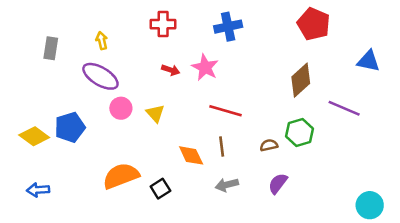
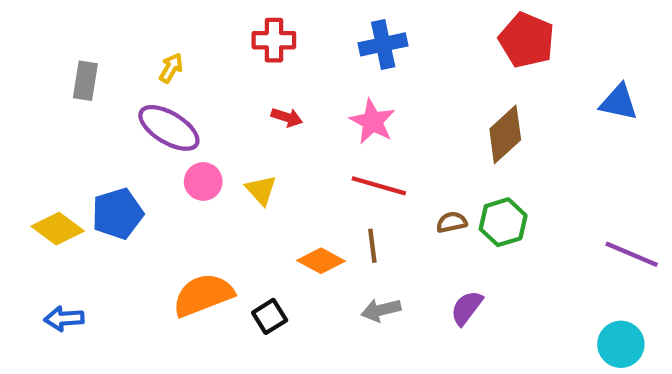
yellow arrow: (102, 41) -> (171, 68), turned 42
pink star: (205, 67) -> (372, 122), moved
purple line: (344, 108) -> (632, 254), moved
brown semicircle: (269, 145) -> (452, 222), moved
orange diamond: (191, 155) -> (321, 261), turned -36

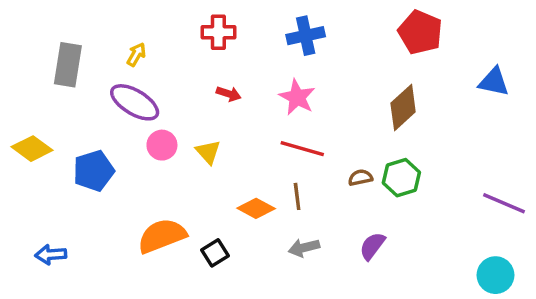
gray rectangle: (85, 81) -> (68, 65), size x1.4
yellow diamond: (58, 229) -> (32, 149), moved

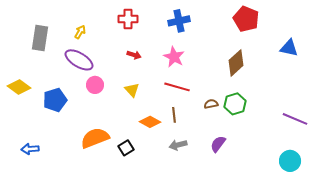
yellow triangle: (208, 152) -> (132, 90), moved

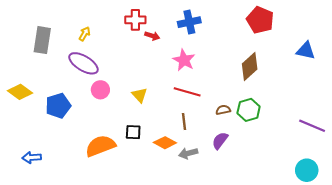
red arrow: (134, 55) -> (152, 36), moved
orange diamond: (150, 122) -> (165, 143), moved
purple semicircle: (218, 144) -> (220, 141), moved
black square: (126, 148) -> (133, 132), moved, turned 35

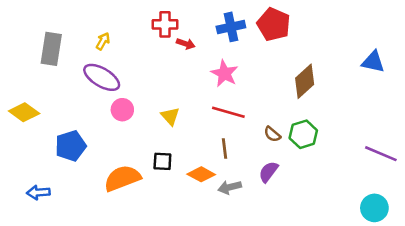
red pentagon: (260, 20) -> (274, 24), moved
blue pentagon: (58, 106) -> (71, 146), moved
brown semicircle: (223, 110) -> (272, 134), turned -128

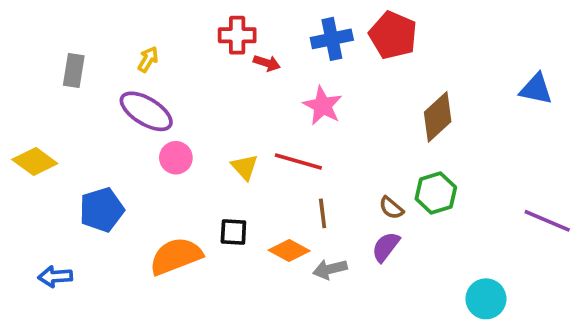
gray rectangle: (51, 49) -> (74, 70), size x0.7
red line: (228, 112) -> (298, 161), moved
brown semicircle: (272, 134) -> (391, 208), moved
cyan circle: (374, 208) -> (486, 299), moved

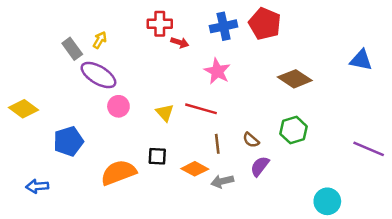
gray rectangle: (74, 70) -> (72, 49), moved, turned -45
brown diamond: (438, 117) -> (295, 79), turned 76
brown semicircle: (391, 208) -> (251, 140), moved

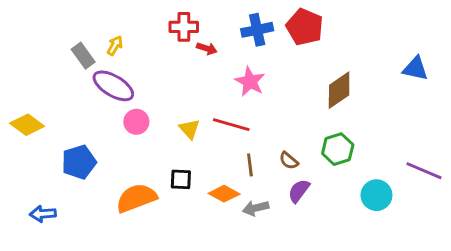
brown diamond: (295, 79) -> (339, 90), turned -68
cyan circle: (327, 201) -> (376, 195), moved

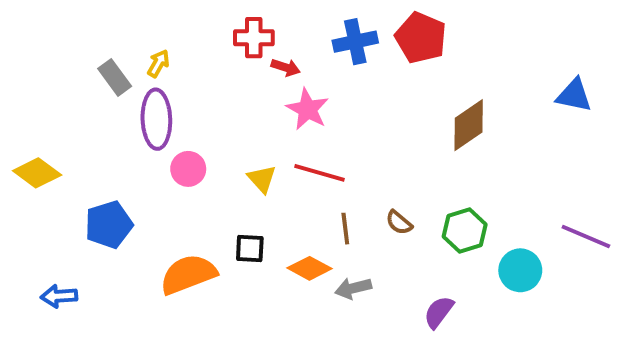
pink star: (250, 82) -> (308, 109), moved
purple ellipse: (113, 86) -> (156, 119), turned 57
green hexagon: (338, 149) -> (465, 231), moved
purple semicircle: (299, 191) -> (439, 312), moved

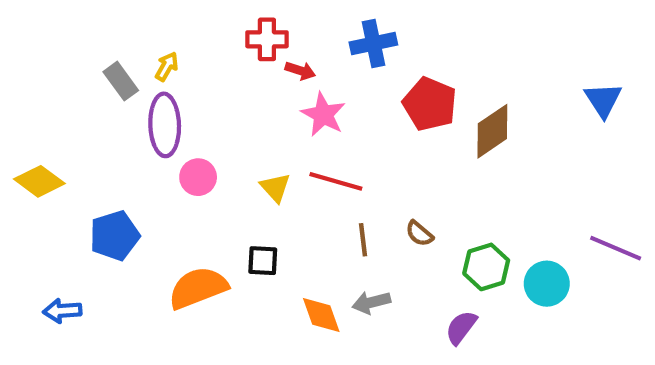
red pentagon: (421, 38) -> (430, 104), moved
blue triangle: (574, 95) -> (603, 100), turned 45
green hexagon: (465, 231) -> (486, 267), moved
orange diamond: (310, 268) -> (321, 315), moved, turned 42

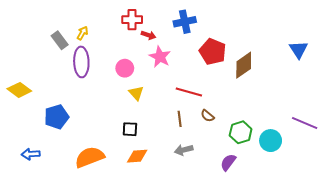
pink circle: (198, 177) -> (125, 68), moved
red line: (336, 181) -> (189, 92), moved
orange semicircle: (198, 288) -> (90, 157), moved
orange diamond: (321, 315) -> (137, 156), moved, turned -75

